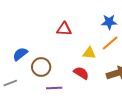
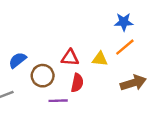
red triangle: (64, 29) -> (70, 58), moved
red semicircle: (81, 73) -> (77, 83), moved, turned 70

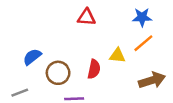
red triangle: (70, 58) -> (86, 17), moved
red semicircle: (77, 83) -> (94, 69), moved

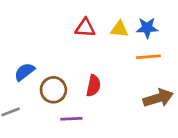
orange line: (143, 43) -> (149, 57), turned 35
yellow triangle: (117, 56) -> (120, 29), moved

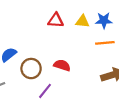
red semicircle: (93, 86) -> (62, 65), turned -84
purple line: (71, 119) -> (45, 91), turned -49

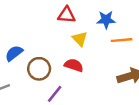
blue star: (104, 20) -> (106, 20), moved
yellow triangle: (82, 21) -> (80, 39), moved, turned 40

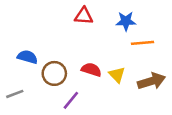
yellow triangle: (80, 39) -> (117, 75), moved
blue semicircle: (14, 53) -> (27, 57), turned 54

